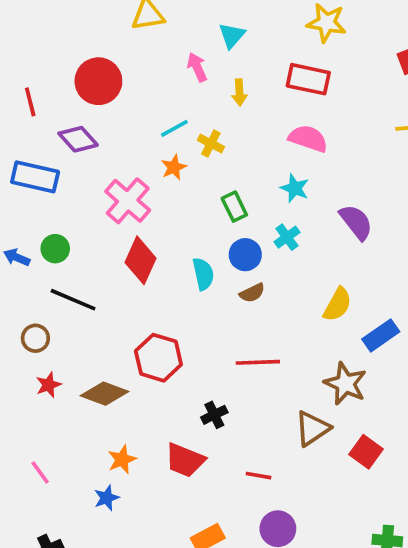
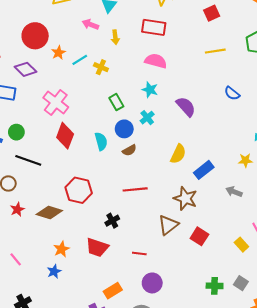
pink arrow: (197, 67) -> (90, 24), turned -42
orange star: (174, 167) -> (58, 53), moved

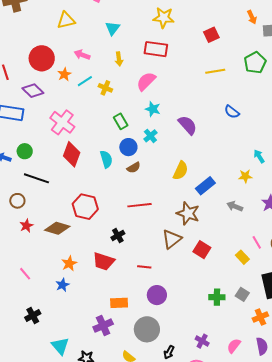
pink arrow: (90, 24) -> (82, 55), moved
pink semicircle: (156, 61) -> (146, 81), moved, turned -60
orange rectangle: (113, 291) -> (119, 303), turned 30

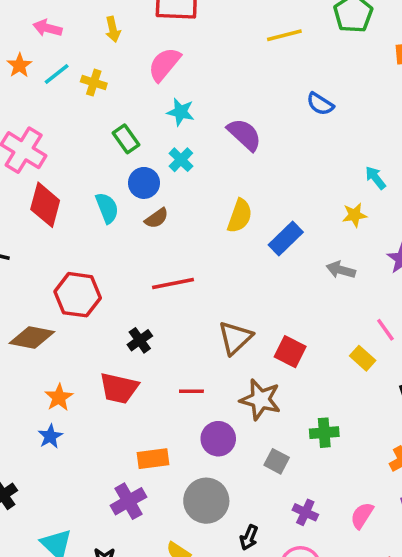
brown star: (188, 213) -> (260, 400), moved
gray square: (242, 294) -> (277, 461), moved

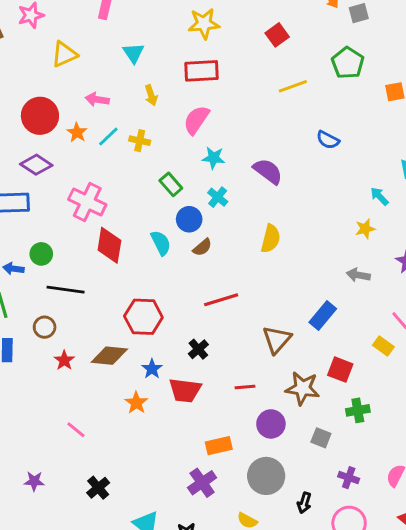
blue rectangle: (286, 238) -> (323, 316), moved
red square: (290, 352) -> (340, 370), moved
blue star: (50, 436) -> (152, 369), moved

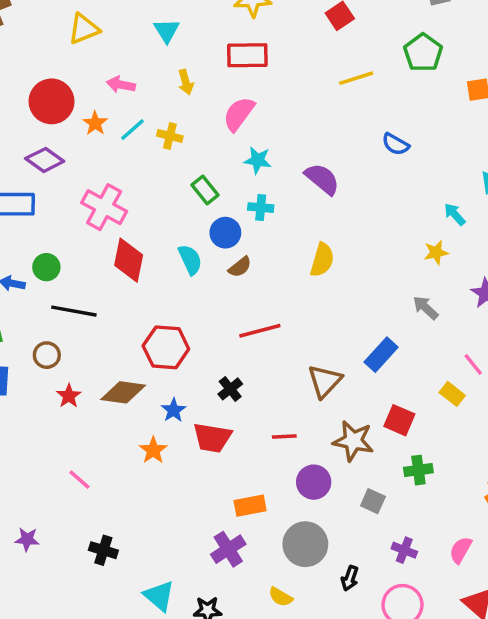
cyan cross: (218, 197) -> (261, 208), turned -36
gray arrow: (358, 275) -> (426, 308), turned 30
black cross: (98, 488) -> (103, 550), turned -35

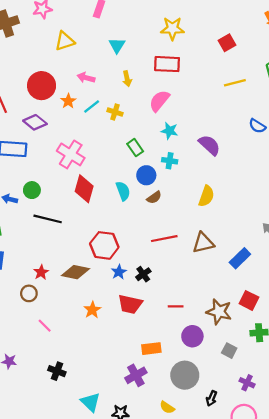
brown circle: (47, 355) -> (29, 293), moved
brown triangle: (325, 381) -> (203, 243), moved, turned 30
blue star: (174, 410) -> (119, 272), moved

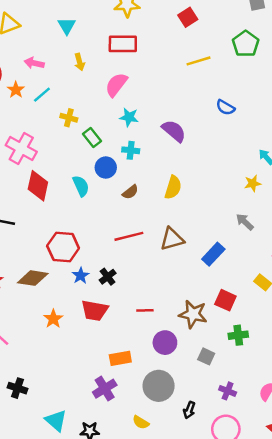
yellow cross: (115, 112) -> (69, 118), moved
brown semicircle: (154, 197) -> (130, 192), moved

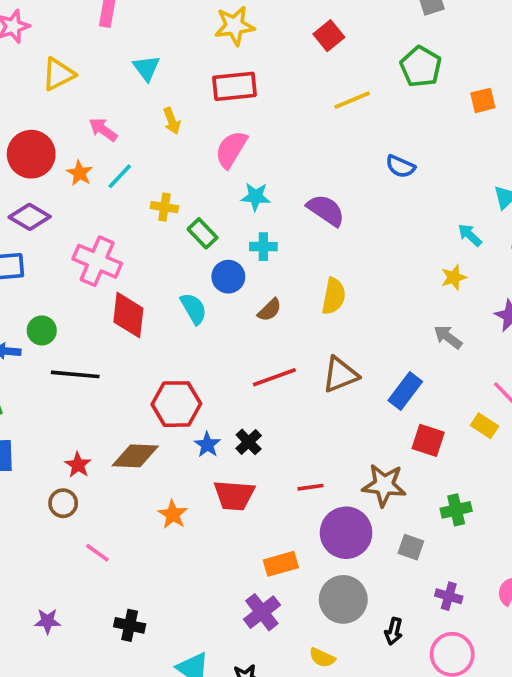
pink arrow: (34, 63) -> (103, 130), turned 30
red square: (225, 300) -> (428, 440), moved
purple circle: (165, 343) -> (346, 533), size x1.4

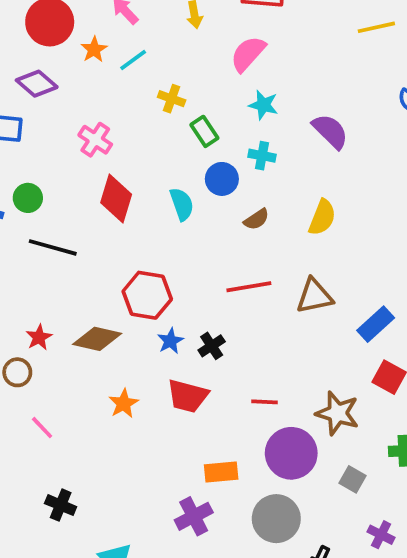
pink cross: (97, 261) -> (95, 140), size x0.7

